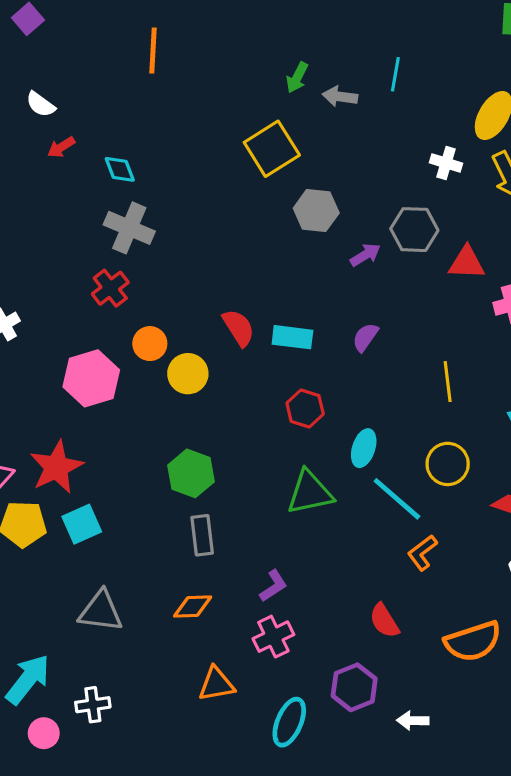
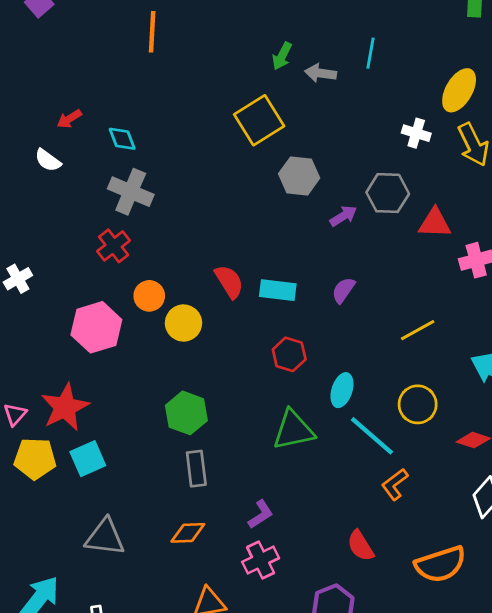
white semicircle: (41, 104) -> (48, 160), moved
yellow line: (448, 382) -> (418, 330), turned 68

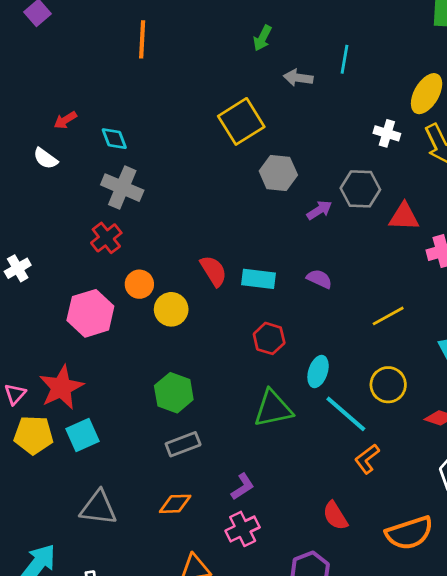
green arrow: (282, 56) -> (262, 38), moved
purple semicircle: (343, 290) -> (319, 279), turned 80
gray rectangle: (196, 469) -> (183, 444), turned 76

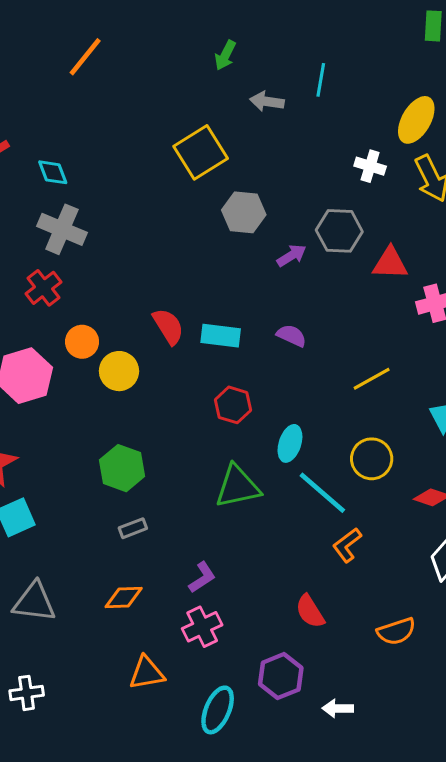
orange line: (142, 39) -> (85, 57), turned 36
gray rectangle: (183, 444) -> (133, 528), size x0.7
orange semicircle: (409, 533) -> (396, 631), size x0.7

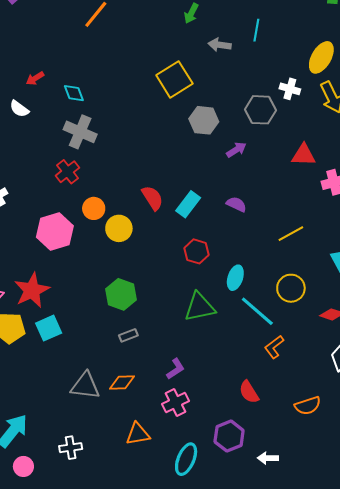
gray hexagon: (339, 231) -> (260, 110), moved
cyan rectangle: (221, 336) -> (188, 204), turned -60
gray triangle: (34, 602) -> (85, 386), moved
white cross: (27, 693) -> (71, 448), moved

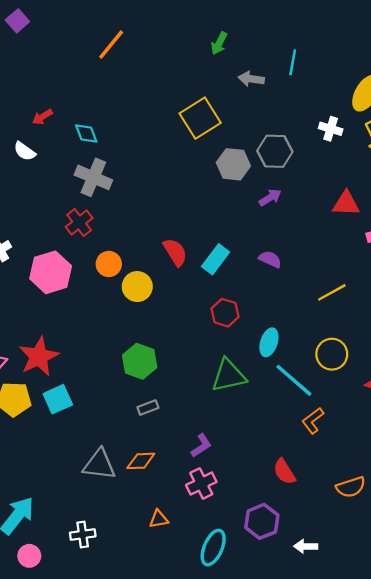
gray hexagon: (260, 110) -> (275, 151), moved
pink hexagon: (55, 232) -> (51, 272), moved
orange triangle: (138, 434) -> (159, 519), size x0.7

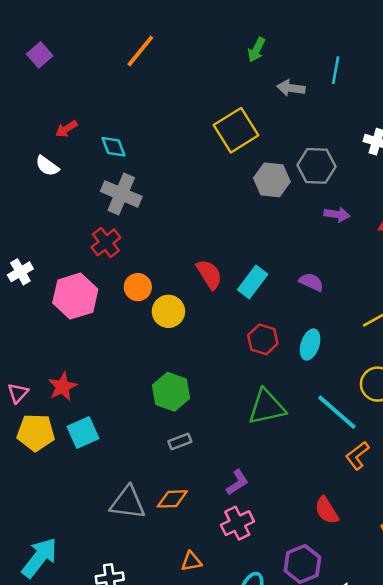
purple square: (17, 21) -> (40, 55), moved
purple arrow: (270, 198) -> (337, 214), moved, turned 40
cyan ellipse: (269, 342) -> (310, 345), moved
red star: (39, 357) -> (63, 387), size x0.7

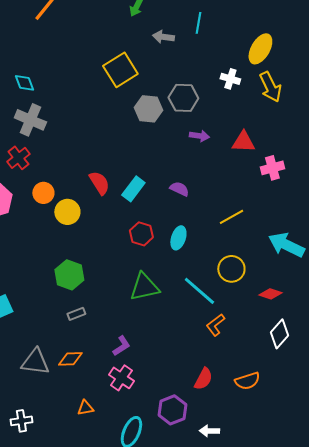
red semicircle: (327, 510) -> (203, 379), moved, turned -120
pink cross: (237, 523) -> (121, 378), turned -30

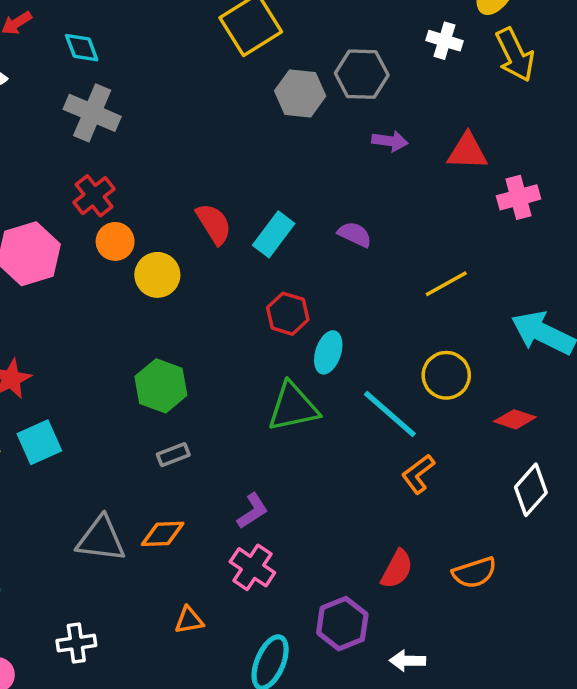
red cross: (18, 158) -> (94, 196), moved
cyan ellipse: (178, 238) -> (328, 352), moved

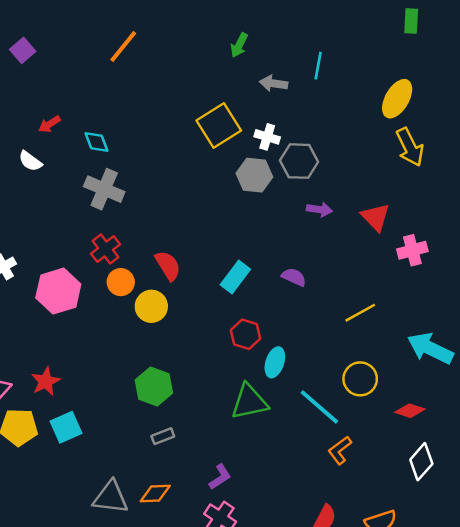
white cross: (444, 41) -> (267, 137), moved
red triangle: (467, 152) -> (375, 217), turned 44
red semicircle: (214, 224) -> (168, 266), moved

